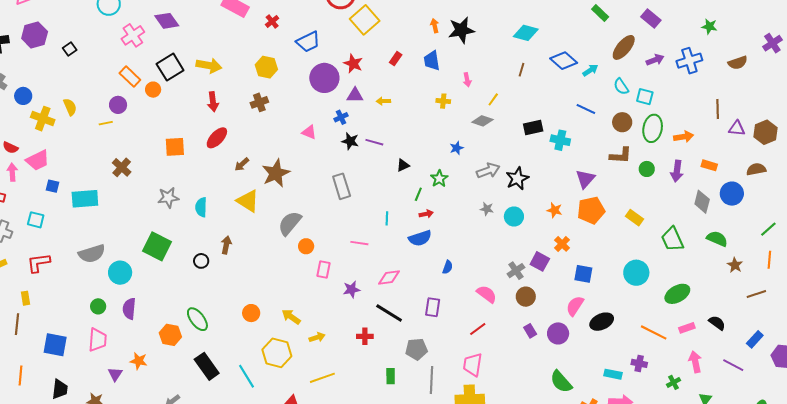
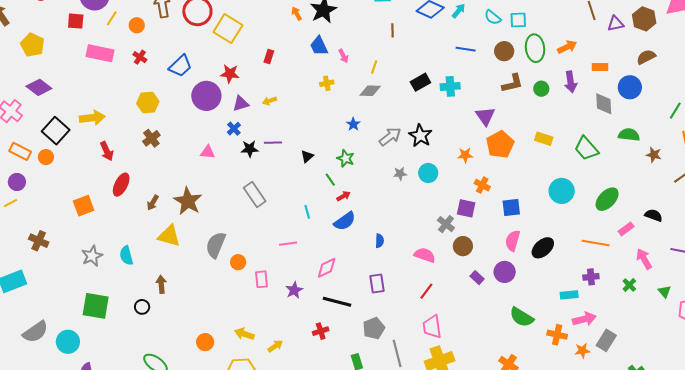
blue trapezoid: (432, 61) -> (319, 46), moved
green line: (418, 194) -> (330, 180), turned -40

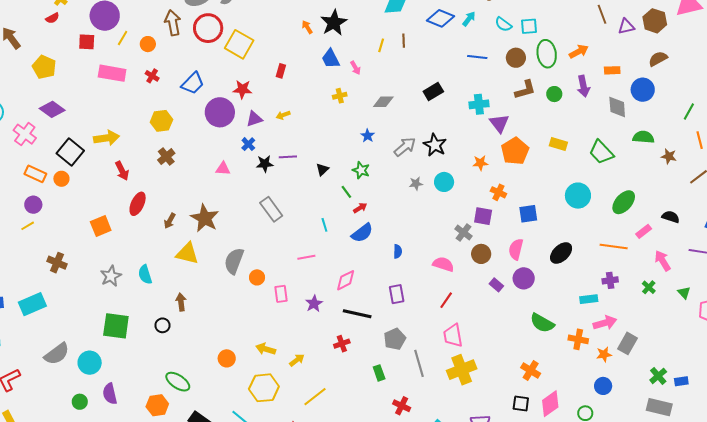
yellow line: (374, 67) -> (381, 45), moved
cyan cross: (450, 86) -> (479, 104), moved
pink semicircle: (513, 241) -> (516, 249), moved

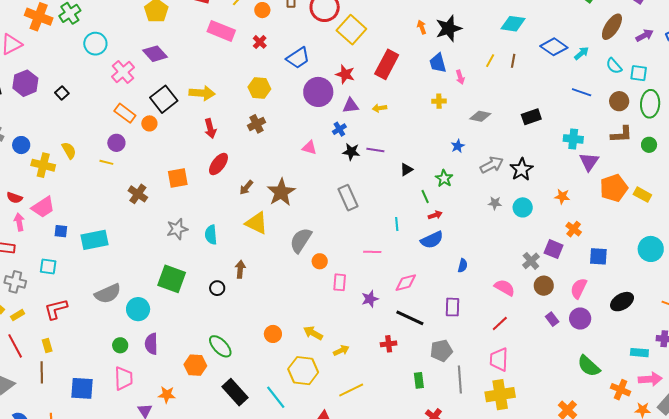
red rectangle: (281, 71) -> (387, 64), size x2.0
orange pentagon: (515, 151) -> (614, 188), moved
yellow line: (28, 226) -> (106, 162), turned 32
brown cross: (57, 263) -> (138, 194), moved

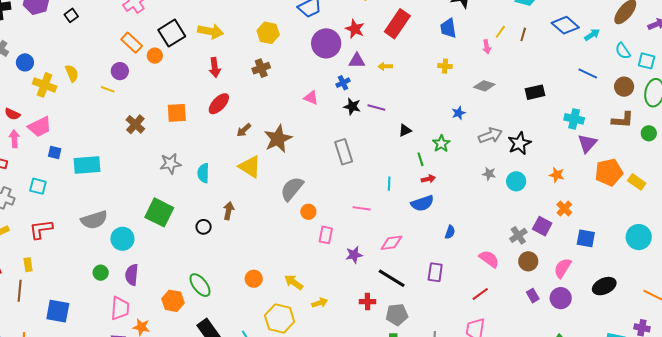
pink arrow: (460, 77) -> (487, 47), moved
gray pentagon: (441, 351) -> (397, 315), moved
pink trapezoid: (124, 378) -> (120, 308), moved

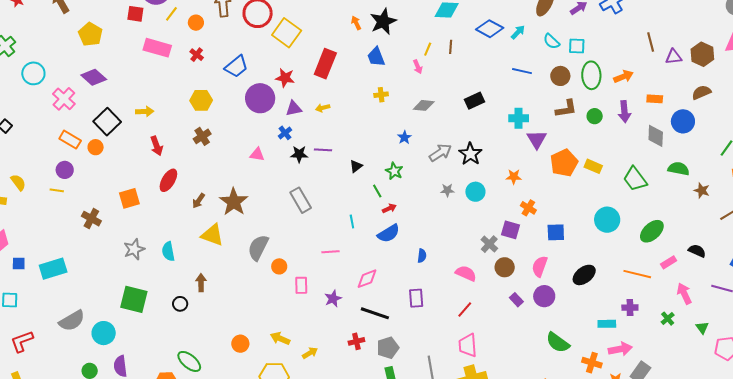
yellow arrow: (211, 31) -> (145, 111), size x0.7

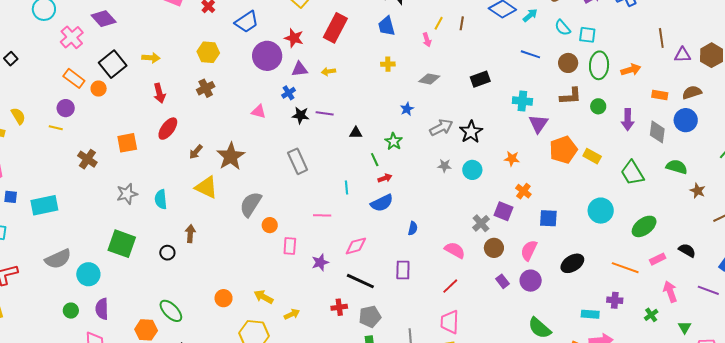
brown semicircle: (701, 92) -> (692, 92), moved
purple arrow: (624, 112) -> (628, 120), moved
black triangle: (356, 166) -> (356, 133), turned 32

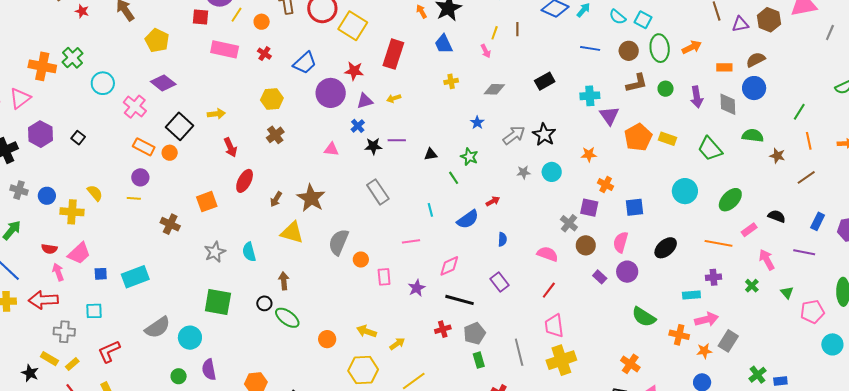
cyan square: (587, 35) -> (643, 20), turned 30
red arrow: (385, 178) -> (493, 201), moved
purple rectangle: (403, 270) -> (500, 282), turned -30
green ellipse: (171, 311) -> (287, 318), moved

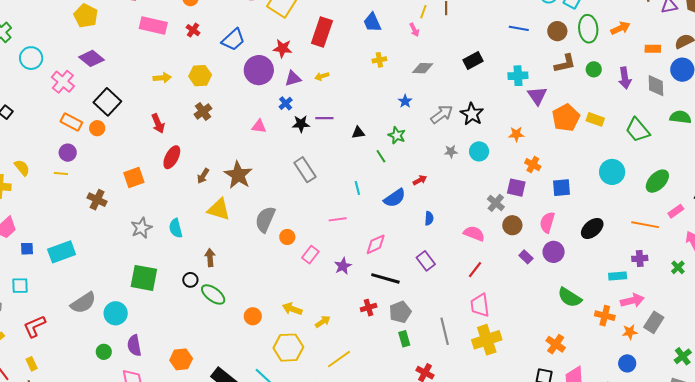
yellow arrow: (216, 114) -> (162, 78), moved
pink rectangle: (384, 277) -> (310, 255), turned 42

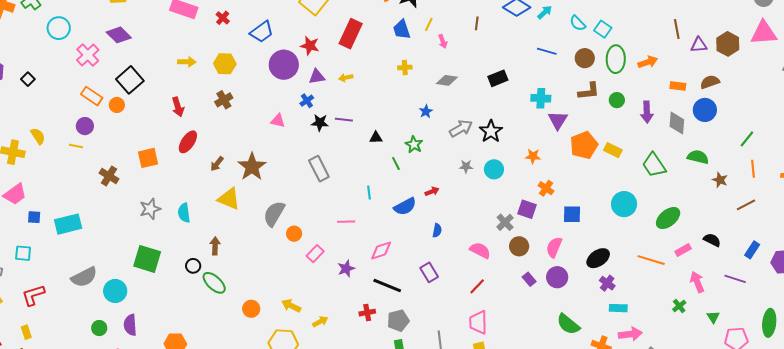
yellow line: (423, 12) -> (429, 24), moved
purple cross: (640, 258) -> (607, 283), moved, turned 35

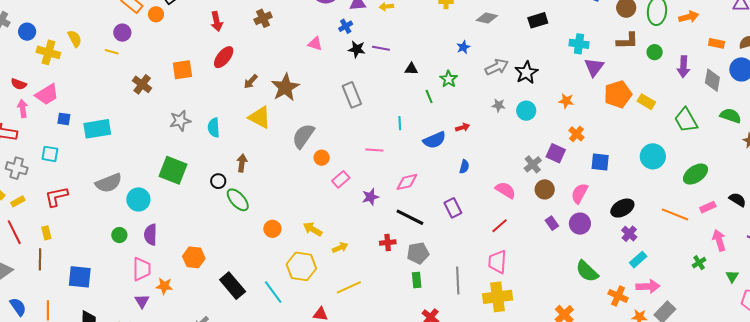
cyan rectangle: (618, 308) -> (638, 260), turned -48

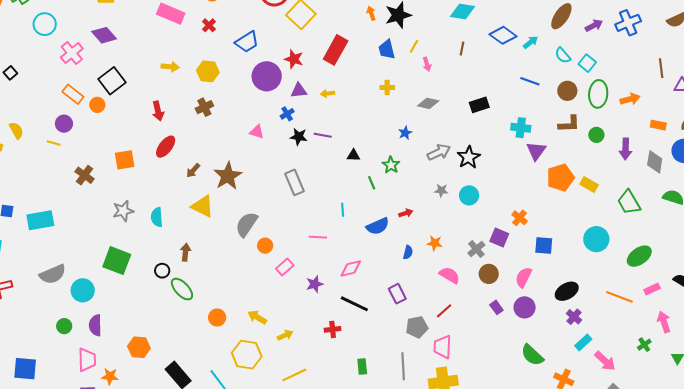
orange star: (566, 101) -> (435, 243), moved
gray pentagon: (418, 253) -> (417, 327), moved
pink arrow: (648, 286) -> (605, 361), moved, turned 45

